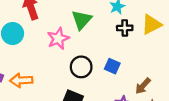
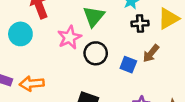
black circle: (81, 67) -> (96, 53), moved
brown arrow: (143, 86) -> (151, 53), moved

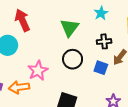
black cross: (140, 23) -> (104, 41), moved
pink star: (69, 37) -> (38, 71), moved

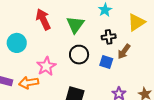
red arrow: (22, 20) -> (43, 19), moved

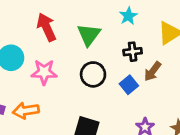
blue square: (106, 62) -> (129, 85), turned 32
pink star: (46, 66) -> (44, 72), moved, turned 30

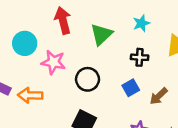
brown arrow: (153, 71) -> (159, 96), moved
black circle: (93, 74) -> (88, 79), moved

